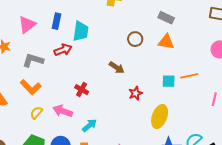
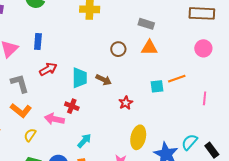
cyan trapezoid: (81, 31) -> (80, 78), moved
gray L-shape: (33, 60) -> (20, 83), turned 65
pink arrow: (63, 111) -> (54, 119), moved
yellow ellipse: (160, 116) -> (138, 137), moved

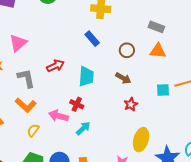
blue rectangle: (38, 42) -> (92, 39), moved, turned -49
brown arrow: (104, 80) -> (123, 78), moved
cyan arrow: (84, 141) -> (83, 128), moved

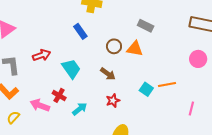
orange triangle: (158, 51) -> (135, 49), moved
cyan trapezoid: (86, 76) -> (71, 69), turned -45
cyan square: (163, 90) -> (146, 89), turned 32
cyan arrow: (83, 128) -> (80, 109), moved

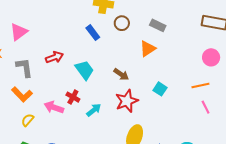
brown circle: (114, 46) -> (122, 23), moved
orange triangle: (135, 49) -> (148, 49), turned -42
orange line: (167, 85) -> (200, 86), moved
red star: (113, 101) -> (127, 101), size x1.6
pink line: (191, 109) -> (206, 107), turned -40

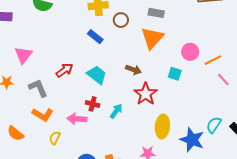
orange triangle: (148, 49) -> (152, 38), size x1.4
pink circle: (211, 57) -> (190, 52), moved

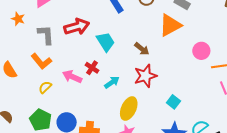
red arrow: (65, 70) -> (77, 27), size x1.4
cyan square: (175, 74) -> (173, 102), moved
yellow ellipse: (162, 127) -> (129, 109), moved

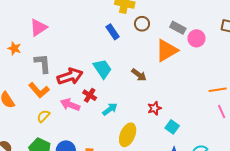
red arrow: (77, 27) -> (70, 76), moved
pink circle: (201, 51) -> (196, 38), moved
red star: (145, 76) -> (154, 108), moved, size x0.6

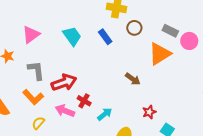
cyan trapezoid: (102, 69) -> (72, 36), moved

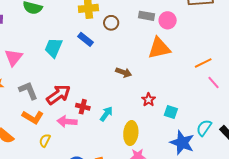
cyan trapezoid: (72, 36) -> (54, 48), turned -105
orange triangle: (160, 54) -> (159, 48), moved, turned 35

